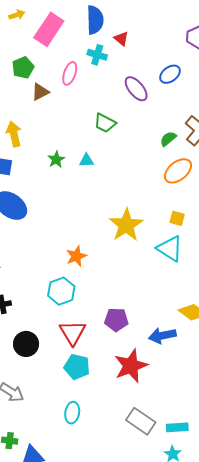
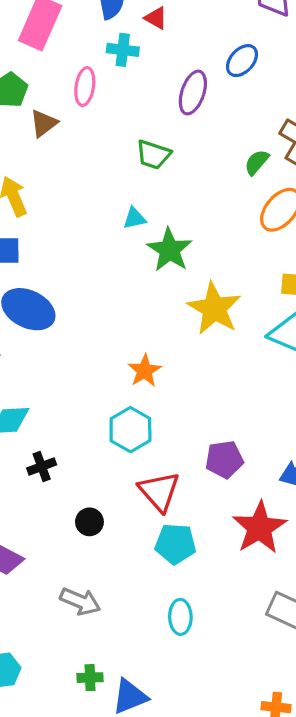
purple ellipse: (136, 89) -> (193, 93), turned 68
green star: (56, 159) -> (170, 250), moved, size x1.6
black circle: (26, 344) -> (89, 522), size x0.7

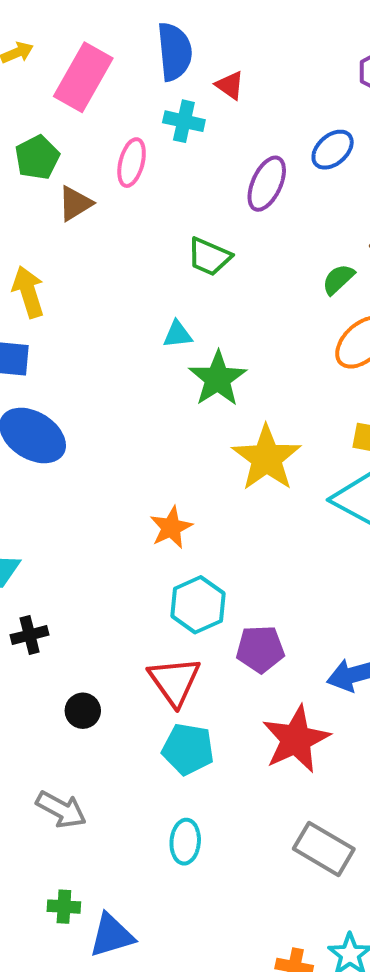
cyan hexagon: (130, 430) -> (198, 605), moved

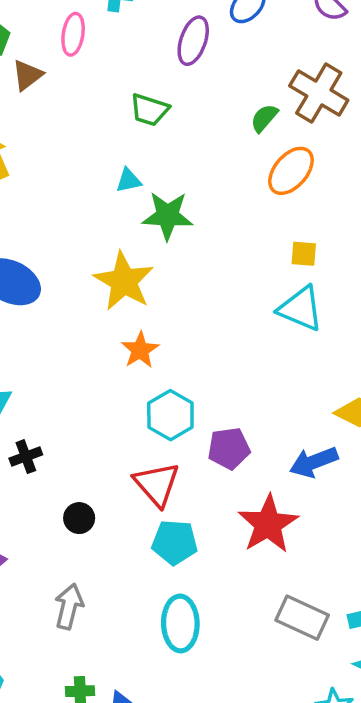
green star: (218, 379) -> (168, 216), turned -30
yellow star: (267, 458) -> (124, 281), moved
gray arrow: (61, 809) -> (69, 606), turned -99
cyan ellipse: (185, 842) -> (180, 623), size x1.4

